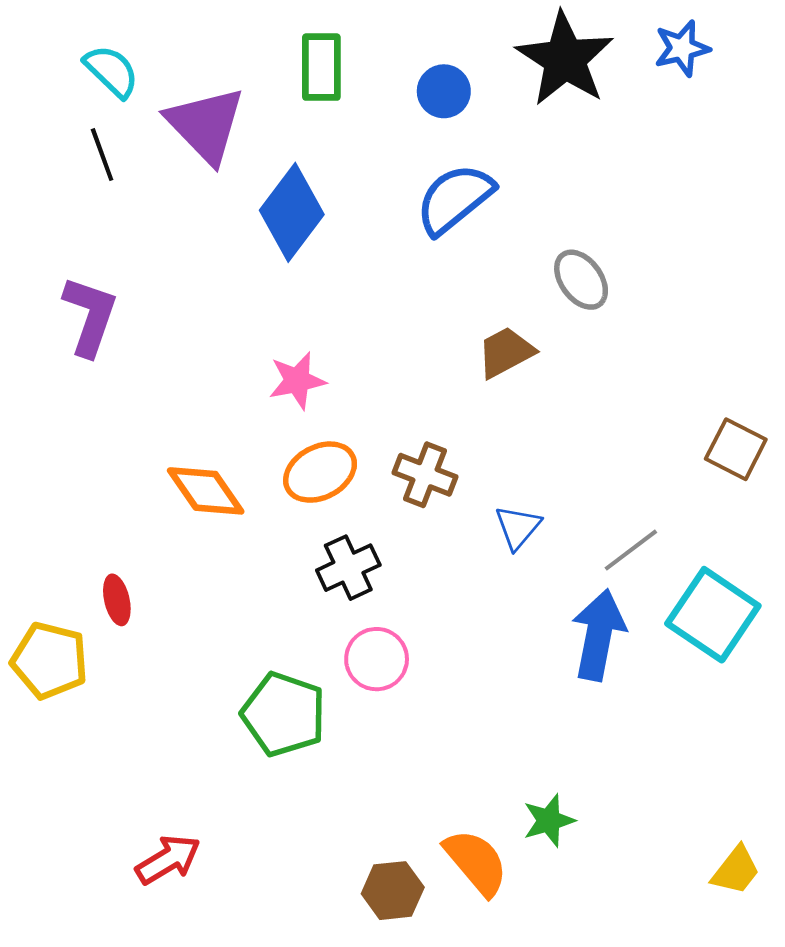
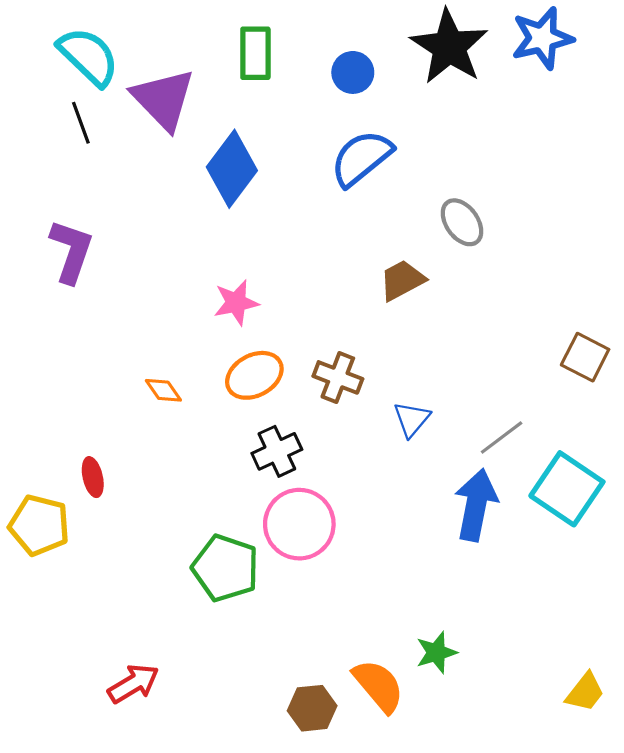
blue star: (682, 48) -> (542, 38), size x1.4
cyan semicircle: (111, 71) -> (88, 56), size x1.4
orange diamond: (206, 491) -> (163, 390), size x0.6
pink circle: (377, 659) -> (299, 524), size x1.4

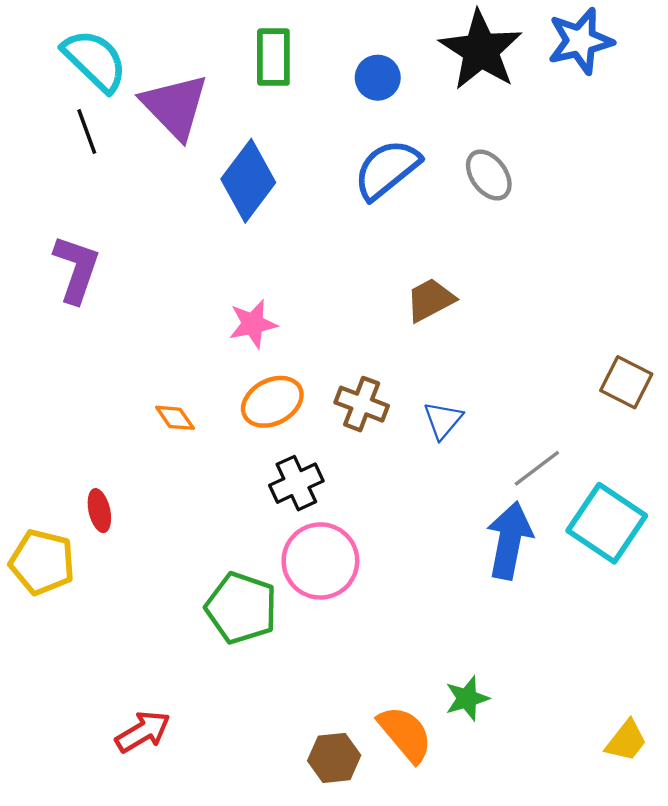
gray ellipse: (462, 222) -> (489, 175), moved
blue triangle: (412, 419) -> (443, 420), moved

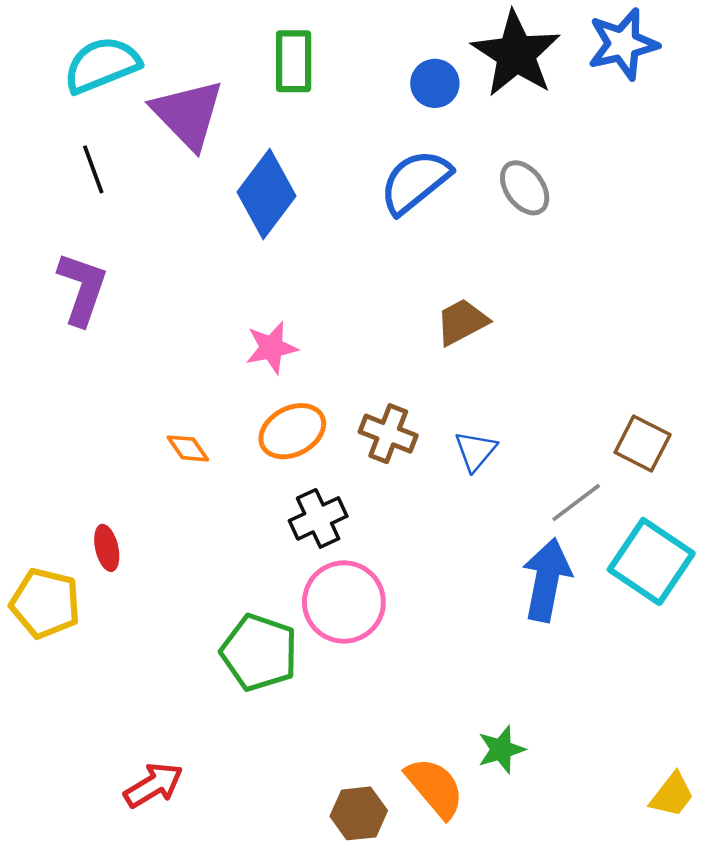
cyan semicircle: (95, 60) -> (102, 65), turned -66
blue circle: (378, 78) -> (435, 83), moved
black line: (87, 131) -> (93, 169), moved
brown square: (626, 382) -> (643, 443), moved

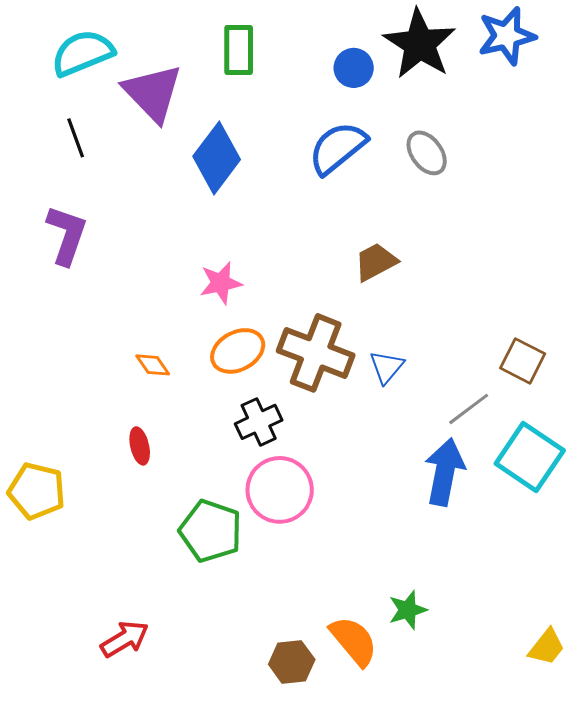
brown cross: (388, 434) -> (316, 353), size x1.6
red ellipse: (107, 548) -> (140, 446), moved

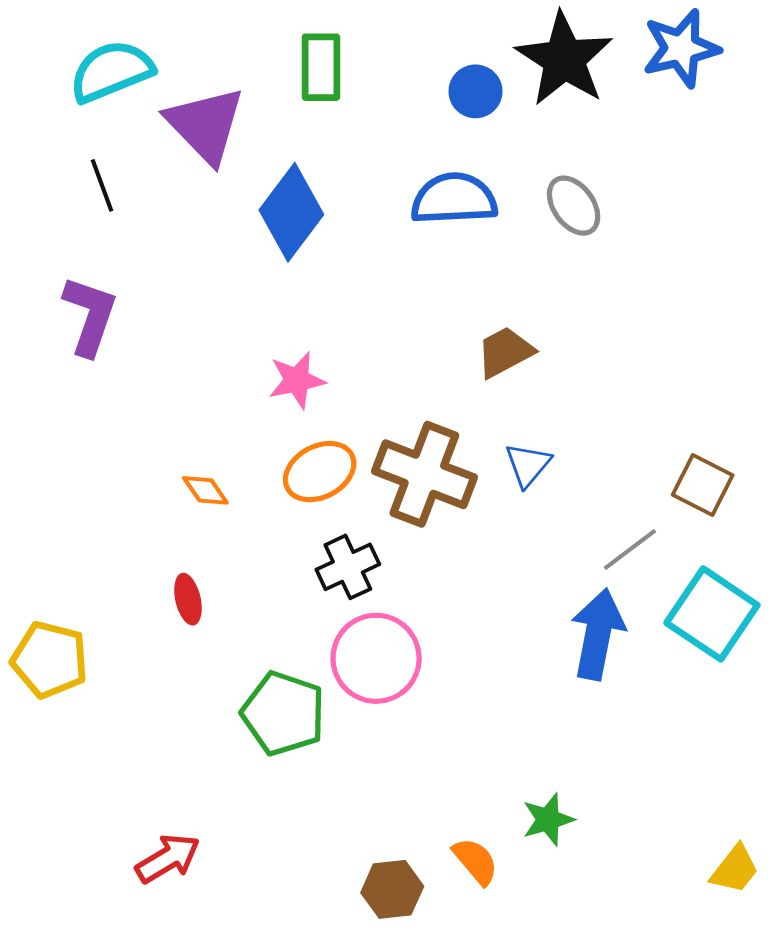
blue semicircle: (338, 148) -> (454, 199), turned 36
blue triangle: (387, 367) -> (528, 465), moved
orange semicircle: (354, 641) -> (475, 861), size x0.7

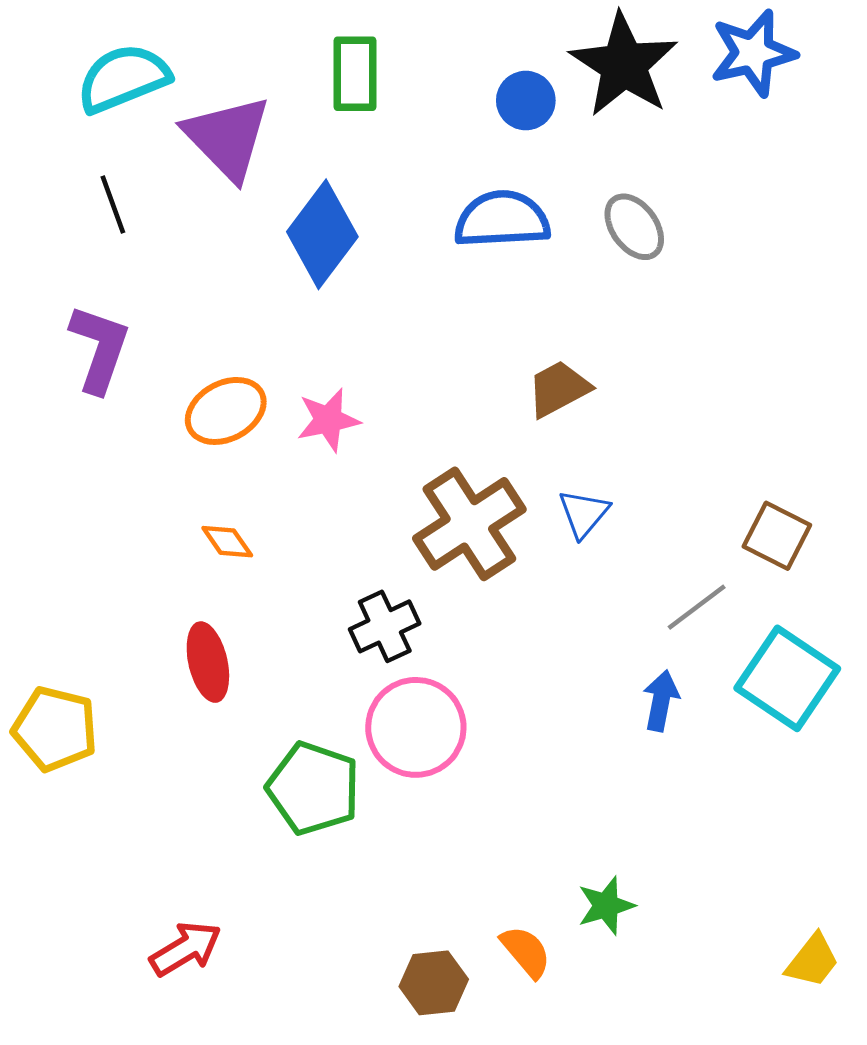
orange ellipse: (320, 472) -> (226, 411), moved
brown cross: (424, 474) -> (469, 524), turned 36
red ellipse: (188, 599) -> (208, 662), size x1.4
blue arrow: (598, 634) -> (661, 701), size x0.6

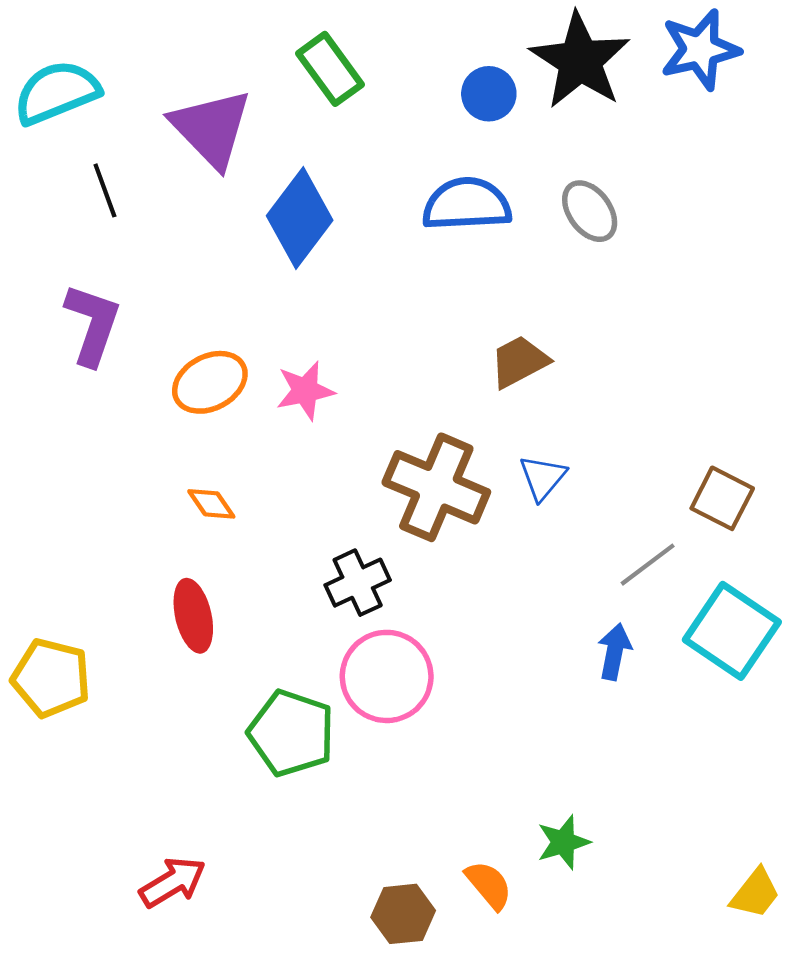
green rectangle: (355, 74) -> (330, 69), turned -36
cyan semicircle: (123, 78) -> (57, 92), moved
brown cross: (469, 524) -> (436, 487), turned -34

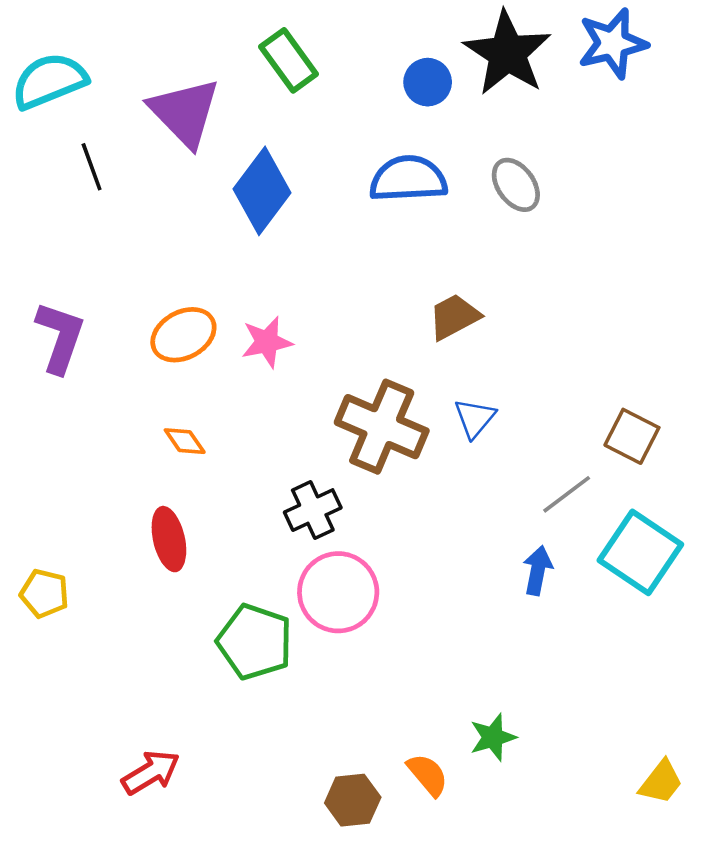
purple L-shape: (93, 324) -> (60, 337), moved
yellow pentagon: (51, 678) -> (44, 593), size x0.7

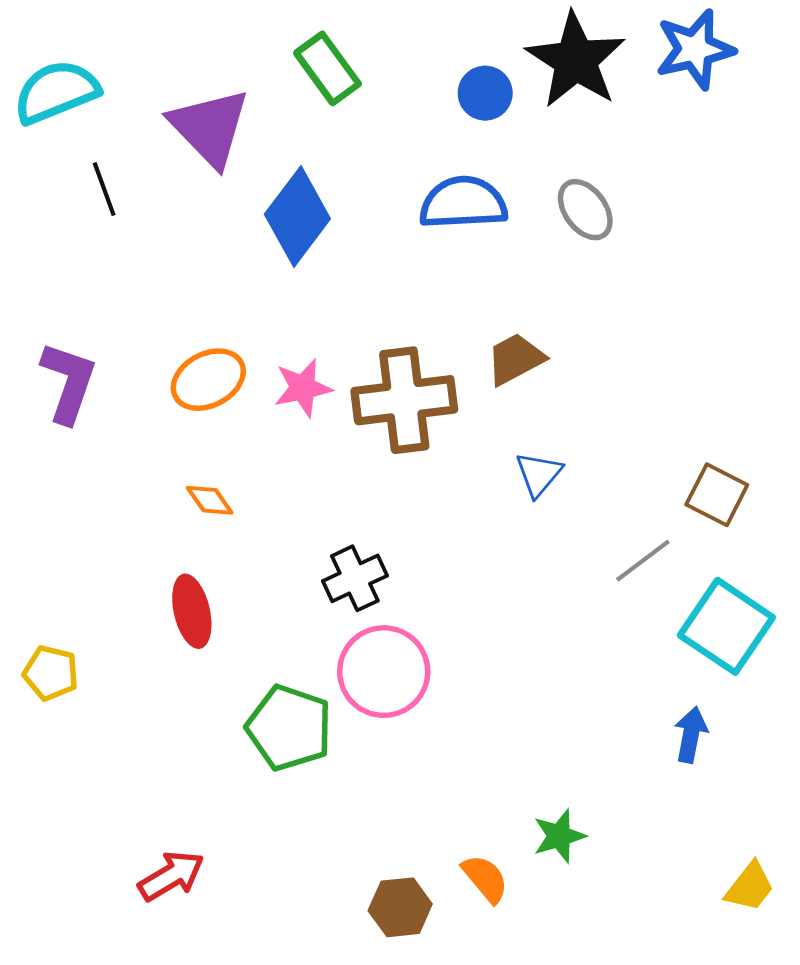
brown cross: (382, 427) -> (404, 400), moved, turned -30
blue arrow: (538, 570) -> (691, 735), moved

